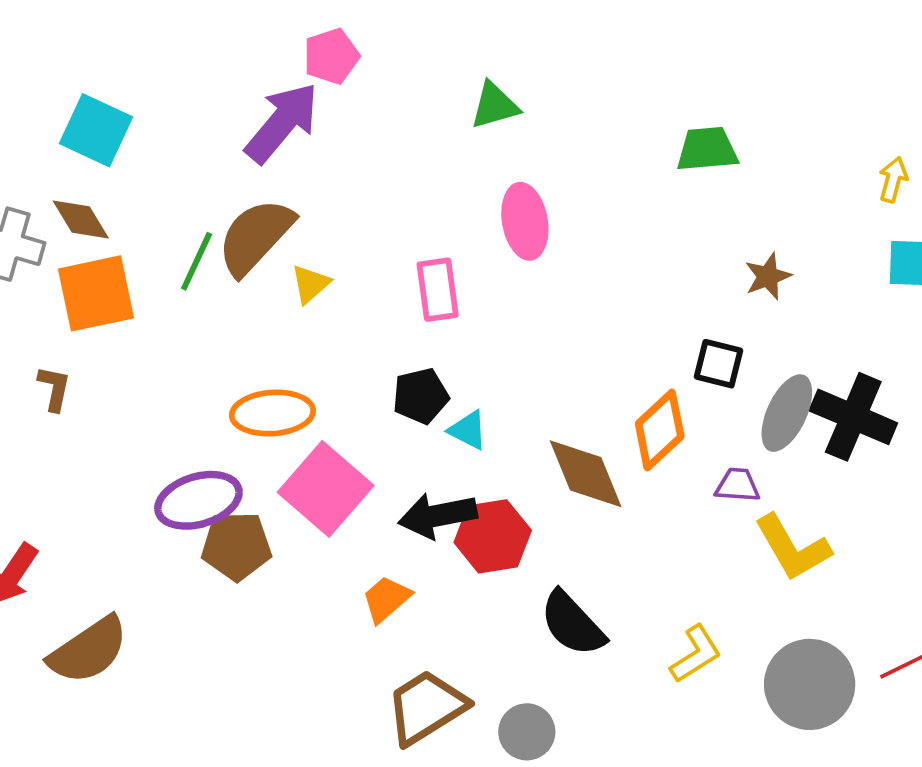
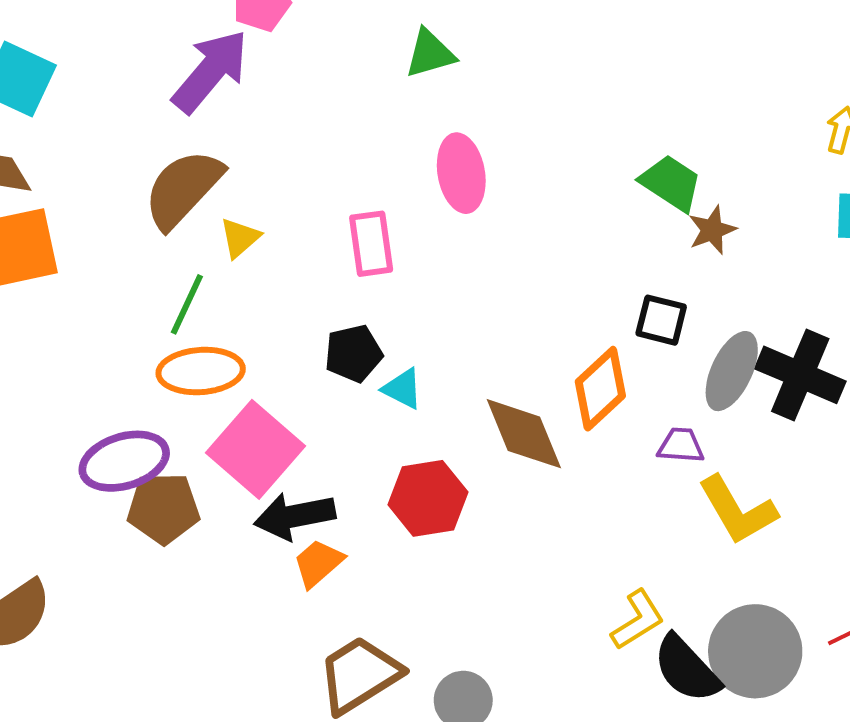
green trapezoid: (707, 149) -> (671, 183), moved, turned 38
green line: (197, 261) -> (187, 304), moved
black arrow: (438, 515) -> (295, 516), moved
black semicircle: (572, 624) -> (687, 669), moved

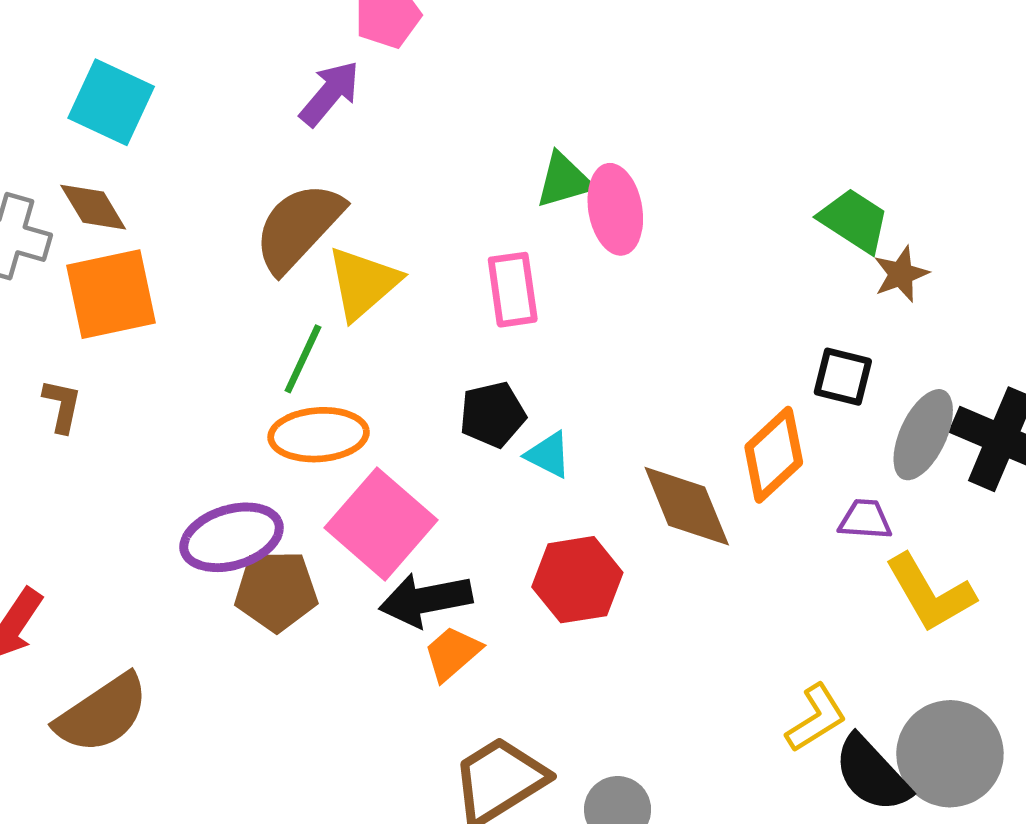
green triangle: (430, 54) -> (564, 180), moved
purple arrow: (210, 71) -> (330, 93), size x0.7
yellow triangle: (240, 238) -> (363, 283), size x1.6

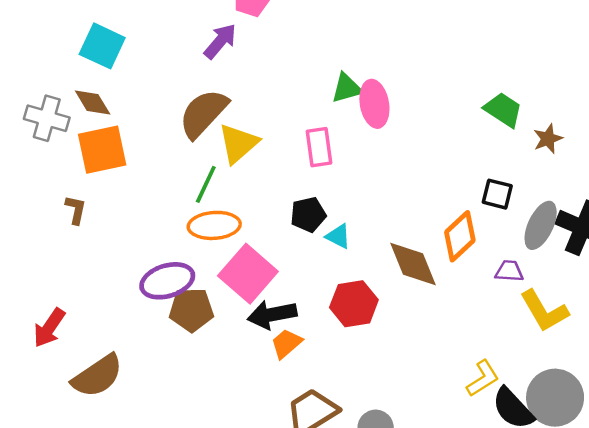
brown star: (901, 274) -> (548, 139), moved

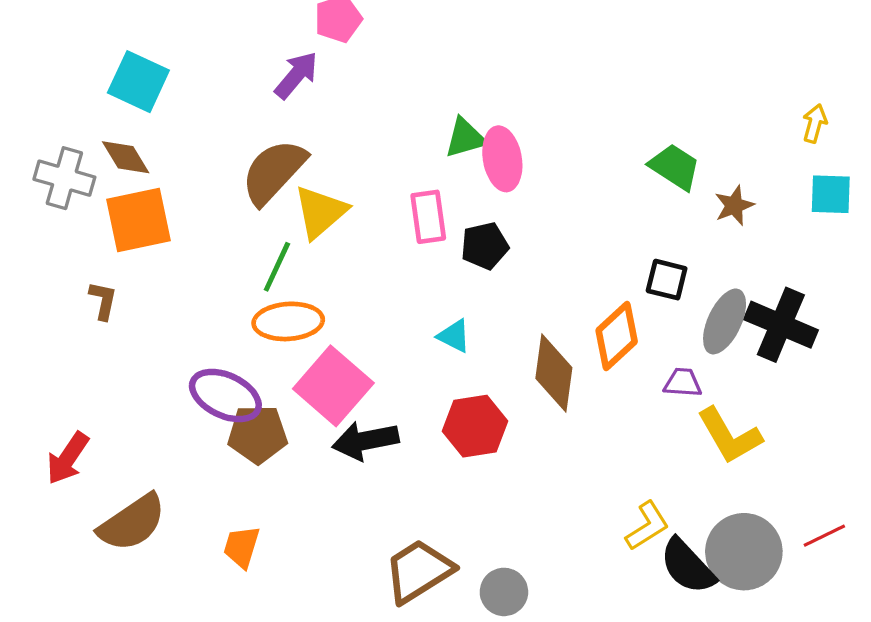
black pentagon: (308, 215) -> (485, 246), moved
brown diamond: (413, 264) -> (554, 373), turned 30
purple ellipse: (167, 281) -> (225, 396), turned 42
orange trapezoid: (286, 343) -> (242, 547), moved, turned -32

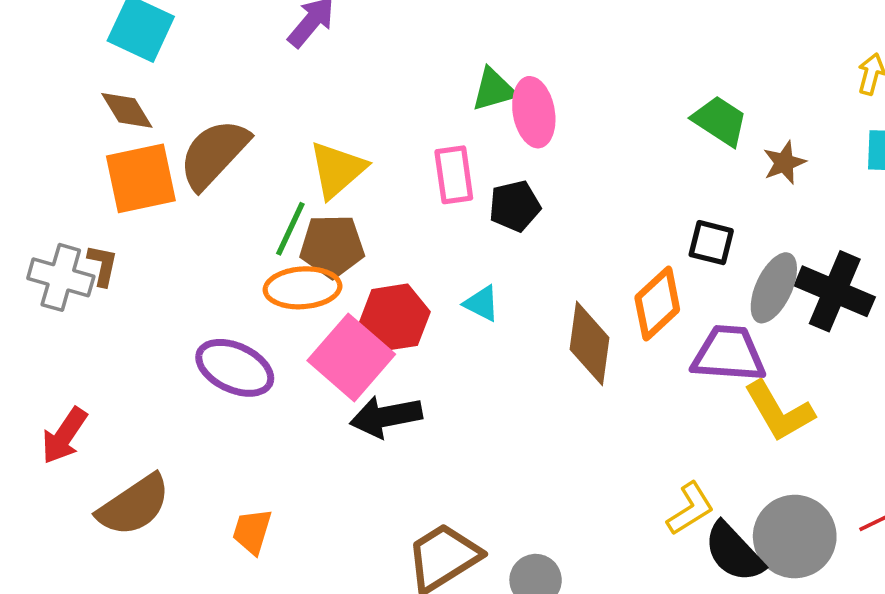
brown semicircle: (274, 172) -> (214, 154), moved
gray cross: (64, 178) -> (61, 277), moved
purple trapezoid: (683, 383) -> (729, 354), size x1.8
red hexagon: (475, 426) -> (395, 317), moved
brown pentagon: (258, 434) -> (332, 246), moved

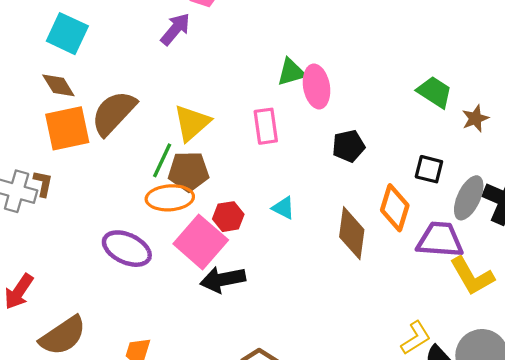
black pentagon: (515, 206) -> (348, 146), moved
orange diamond: (657, 303) -> (395, 208), turned -30
red hexagon: (395, 317) -> (228, 217), size x0.7

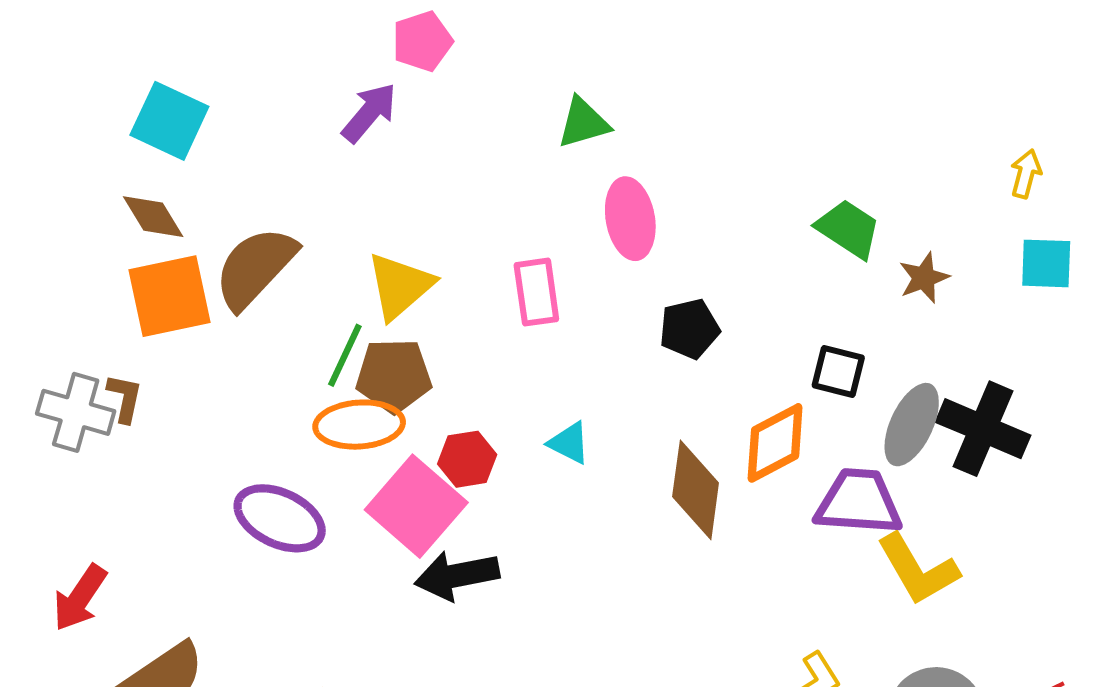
green triangle: (291, 72) -> (583, 123), moved
orange diamond: (395, 208) -> (775, 443), turned 45

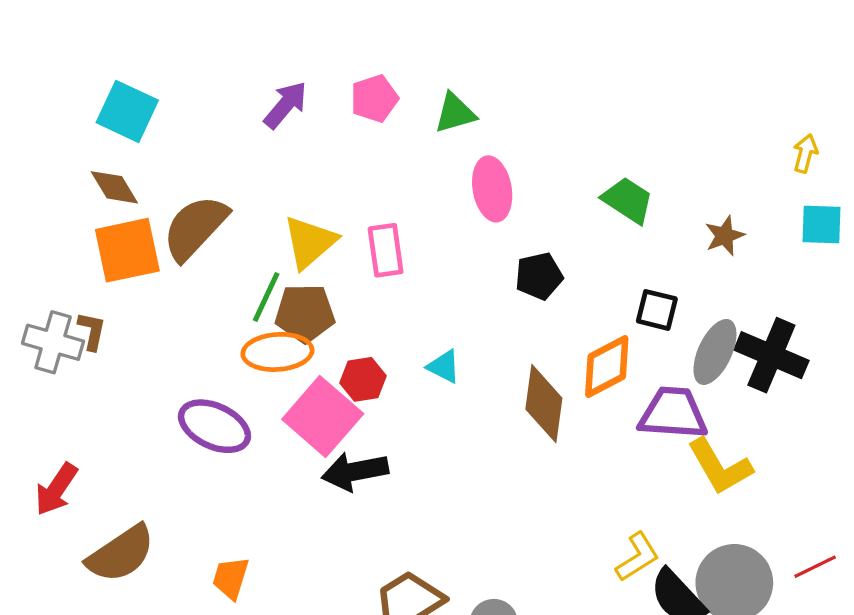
pink pentagon: (422, 41) -> (374, 98), moved
green trapezoid: (848, 229) -> (628, 200), moved
pink rectangle: (536, 292) -> (386, 250), moved

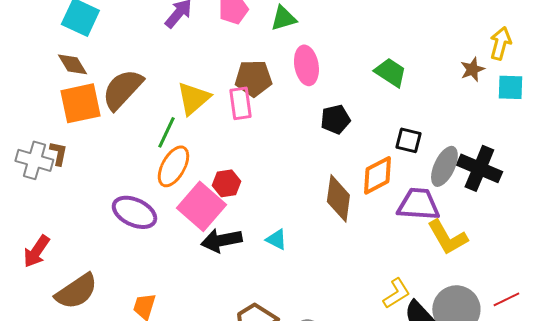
yellow arrow: (805, 153) -> (500, 43), size x1.4
brown star: (725, 236) -> (472, 69), moved
brown pentagon: (305, 313) -> (253, 78), moved
orange ellipse: (277, 352) -> (173, 166), turned -57
cyan triangle: (444, 366) -> (276, 239), moved

